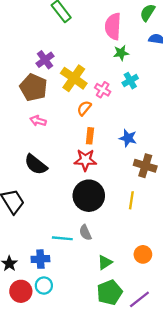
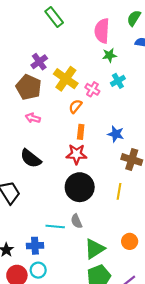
green triangle: (105, 262) -> (95, 249), size x1.5

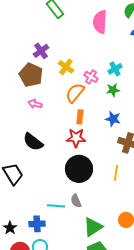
green star: (109, 55) -> (113, 90), moved
yellow cross: (66, 79) -> (66, 67), size x0.7
orange semicircle: (75, 106) -> (75, 93), size x1.5

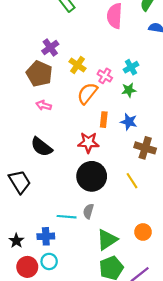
orange rectangle: (80, 117) -> (104, 120), moved
yellow line: (116, 173) -> (132, 181), turned -42
gray semicircle: (76, 201) -> (88, 211), turned 40

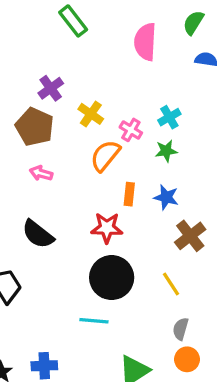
brown cross: (145, 148) -> (190, 236), turned 35
gray semicircle: (88, 211) -> (181, 329), moved
cyan line: (67, 217) -> (94, 321), moved

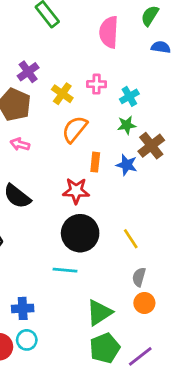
pink cross: (131, 130) -> (97, 84), moved, turned -30
brown cross: (190, 236) -> (151, 146), moved

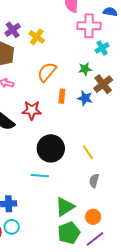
pink cross: (97, 84) -> (89, 26), moved, size x1.6
yellow cross: (62, 94) -> (37, 37), moved
cyan cross: (129, 96) -> (102, 48), moved
red star: (76, 191) -> (32, 110), moved
orange circle: (144, 303) -> (93, 217), moved

